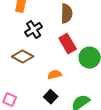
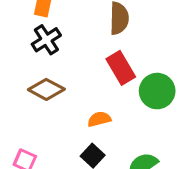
black cross: (34, 30) -> (46, 40), moved

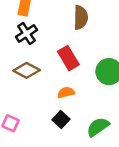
red rectangle: (121, 68) -> (68, 58), moved

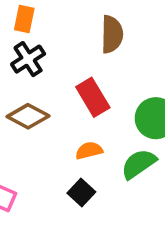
green semicircle: (98, 127) -> (139, 164), moved

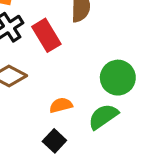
red rectangle: (93, 97) -> (46, 35), moved

